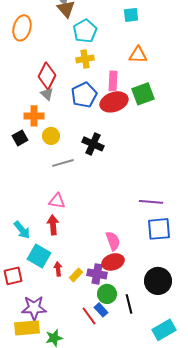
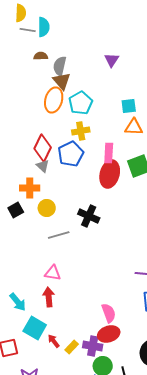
cyan square: (131, 15) -> (129, 106), moved
orange ellipse: (22, 28) -> (54, 100), moved
blue pentagon: (84, 95) -> (71, 154), moved
red ellipse: (114, 102) -> (110, 174), turned -56
red arrow: (58, 269) -> (54, 341), turned -32

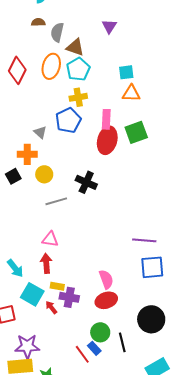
brown triangle: (62, 81) -> (75, 47), moved, turned -30
red diamond: (43, 148) -> (17, 70), moved
purple cross: (93, 346) -> (69, 297), moved
yellow rectangle: (72, 347) -> (57, 286), moved, turned 56

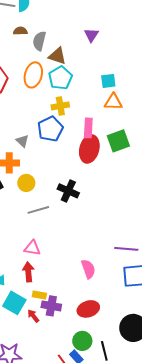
pink semicircle: (106, 279) -> (88, 269), moved

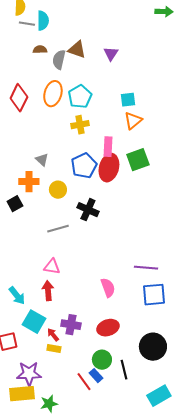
brown triangle: (57, 56) -> (77, 50), moved
orange triangle: (113, 102) -> (133, 121), turned -42
blue pentagon: (50, 129) -> (84, 166), moved
yellow circle: (26, 183) -> (58, 190), moved
yellow rectangle: (39, 295) -> (54, 349), moved

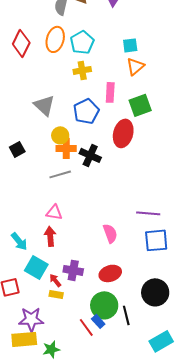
gray triangle: (42, 160) -> (44, 105), size x1.6
red ellipse: (109, 168) -> (123, 133), moved
orange cross: (29, 182) -> (66, 148), moved
green circle: (102, 360) -> (104, 305), size x1.4

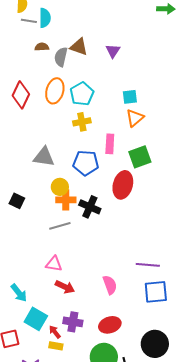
gray triangle: (44, 105) -> (44, 157), turned -35
blue pentagon: (86, 111) -> (86, 163), turned 30
black square: (17, 149) -> (17, 201), turned -35
red arrow: (50, 236) -> (65, 287), moved, turned 120

